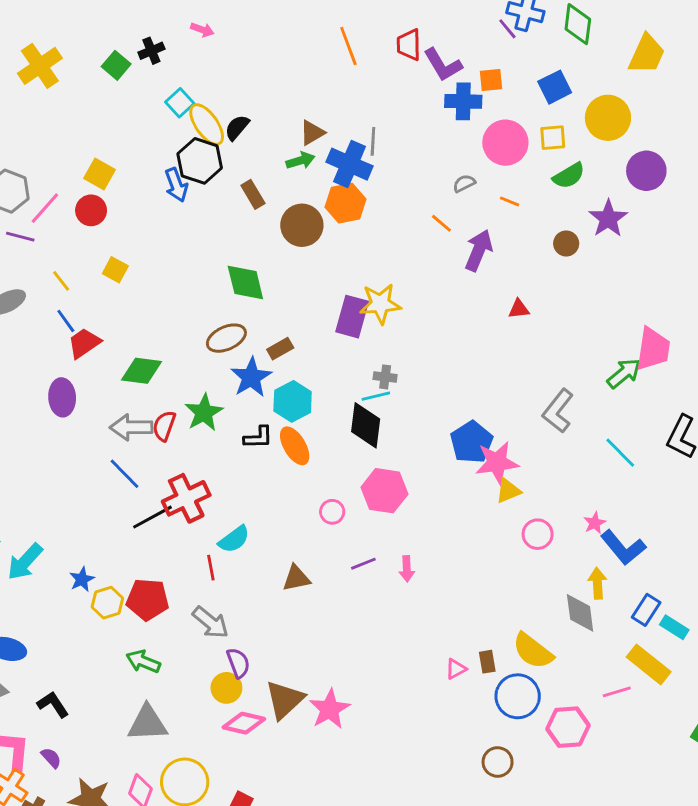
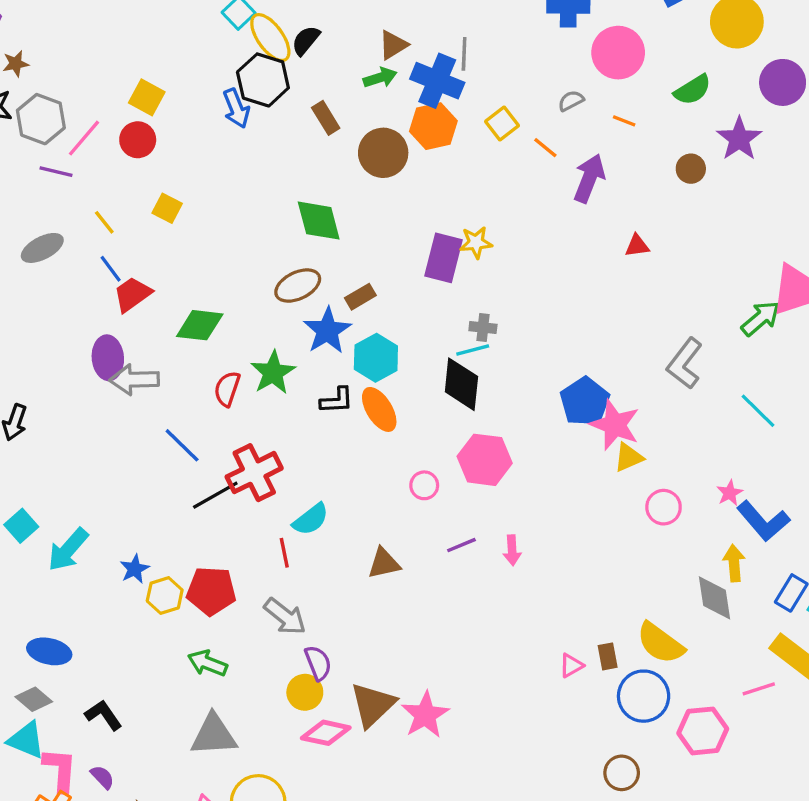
yellow square: (553, 138) -> (502, 124), moved, turned -32
yellow star: (380, 304) -> (476, 242), size x0.7
gray arrow: (131, 427) -> (134, 380), moved
pink star: (497, 463) -> (615, 425), turned 30

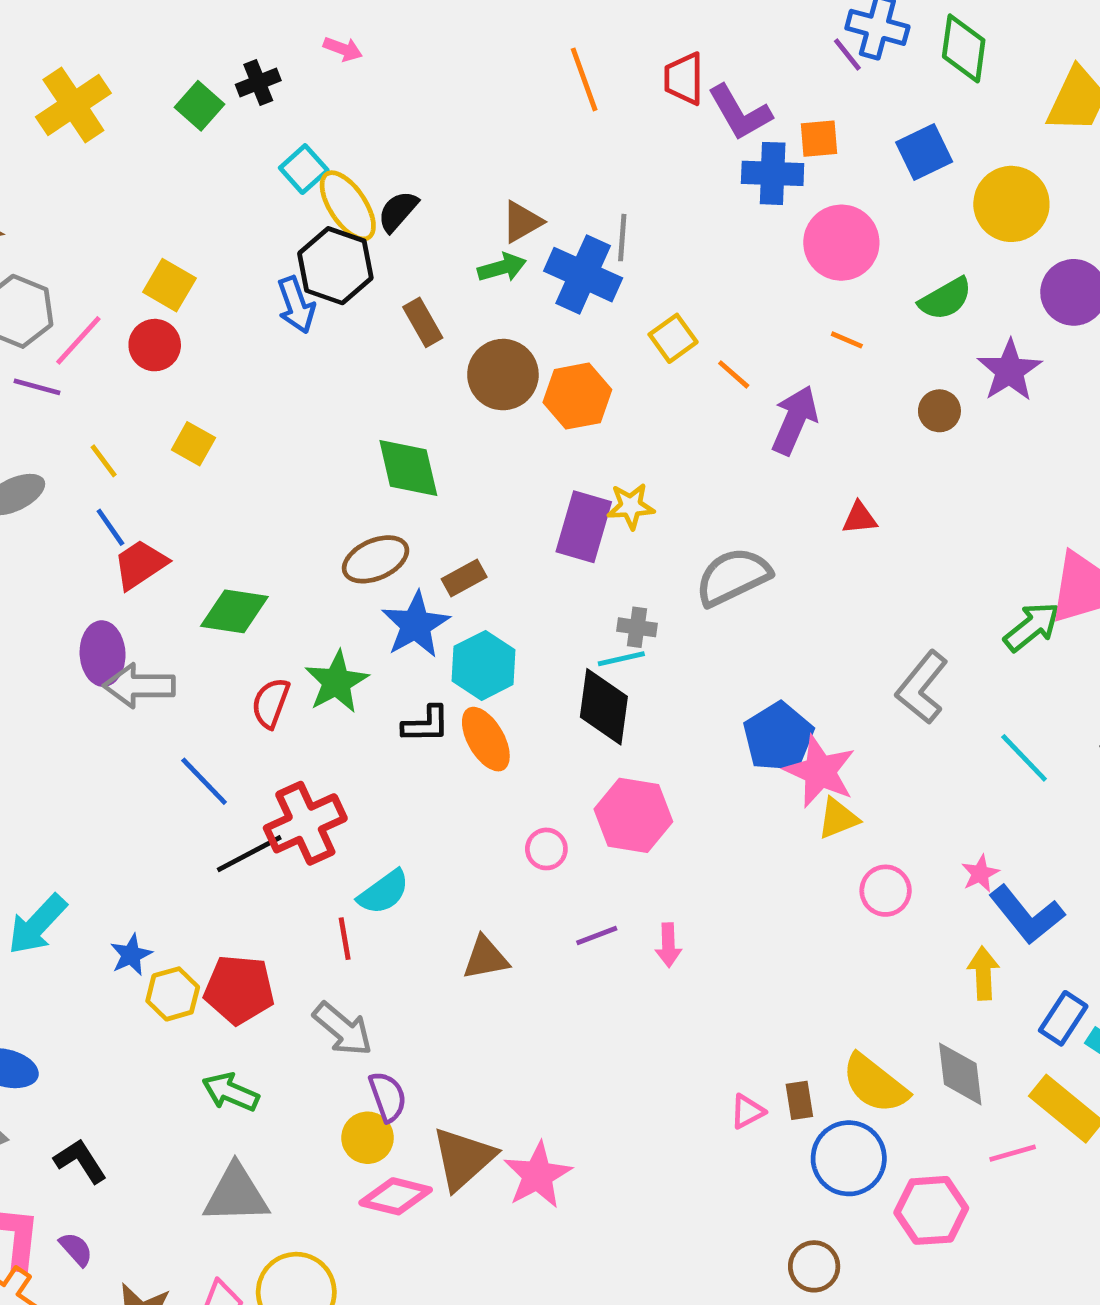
gray semicircle: (571, 101) -> (733, 577), moved, size x2.0
orange hexagon: (433, 126) -> (577, 396), moved
gray diamond: (714, 598) -> (960, 1074), moved

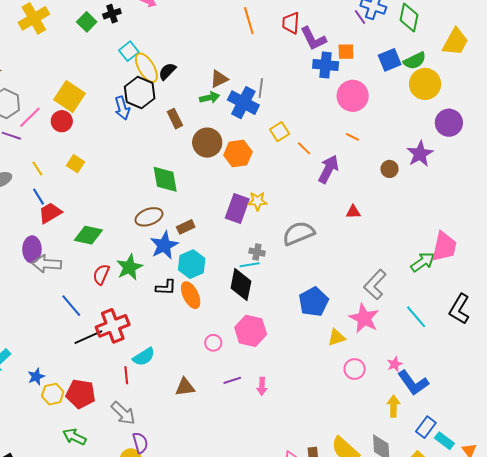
yellow square: (169, 285) -> (70, 96), size x1.4
green semicircle: (945, 299) -> (415, 61), moved
pink star: (820, 771) -> (364, 318), moved

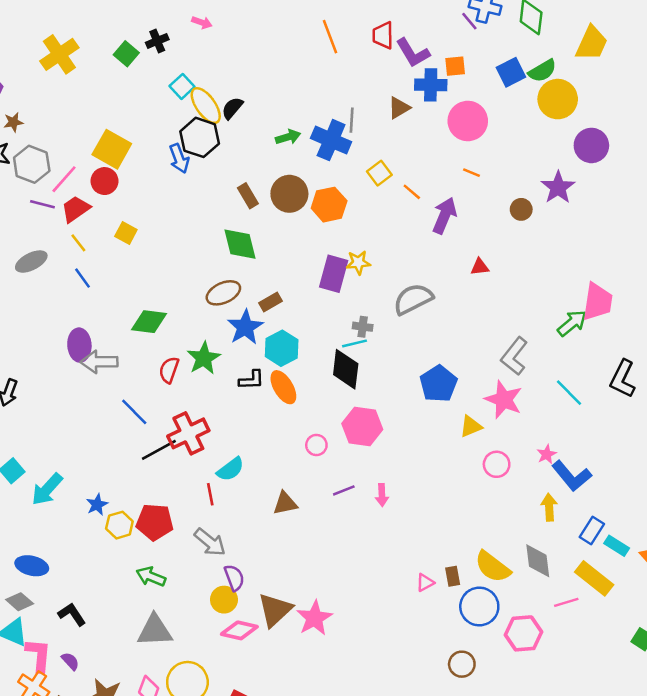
brown triangle: (219, 79) -> (399, 108), moved
brown rectangle: (175, 119) -> (248, 196), moved
red trapezoid: (50, 213) -> (76, 209), moved

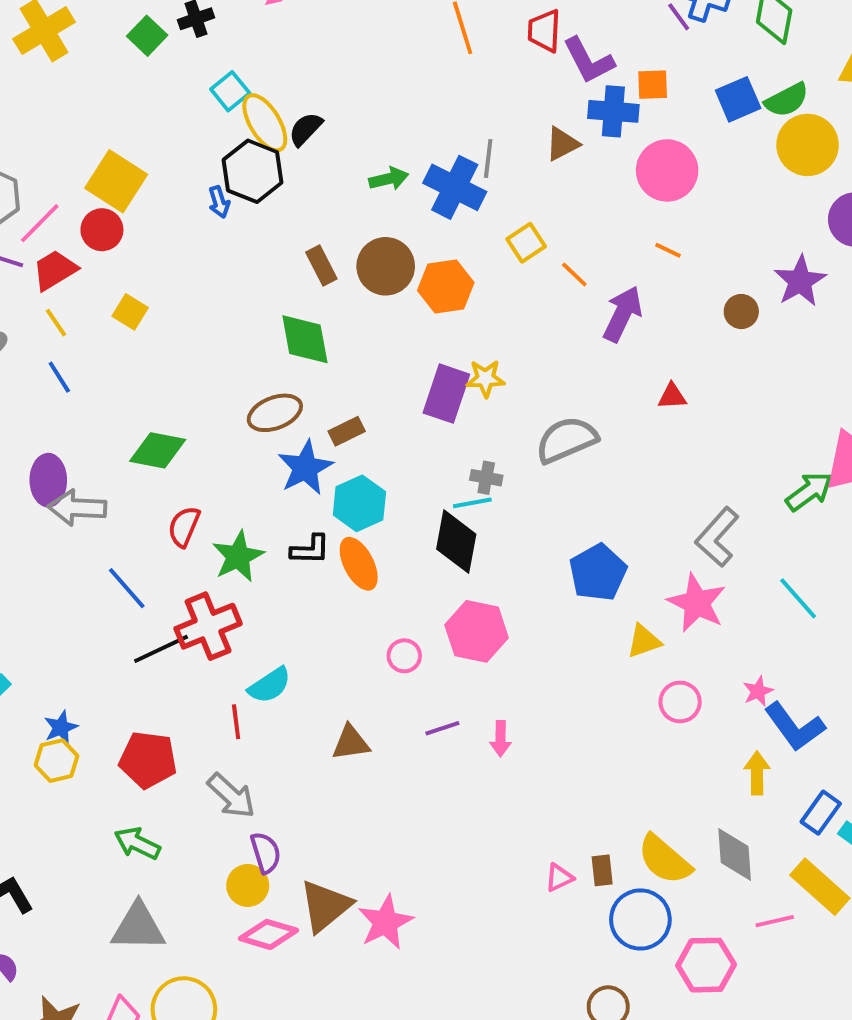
blue arrow: (179, 159) -> (219, 202), size x0.7
green star: (204, 358) -> (238, 556), moved
yellow hexagon: (119, 525) -> (57, 761), moved

